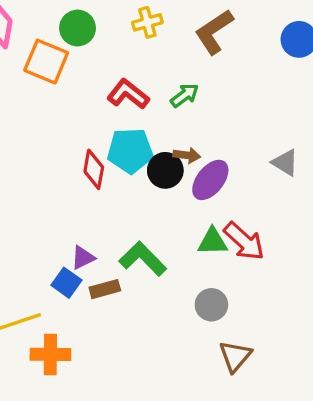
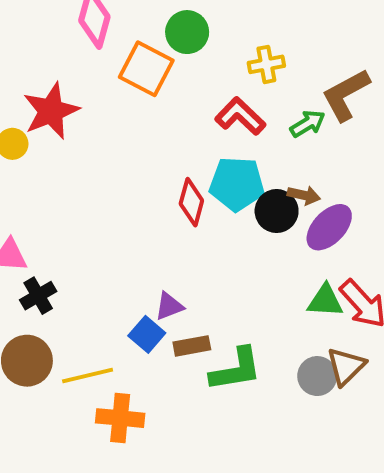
yellow cross: (147, 22) -> (266, 64), moved
brown L-shape: (214, 32) -> (346, 95), moved
green L-shape: (143, 259) -> (236, 369), moved, turned 120
brown triangle: (235, 356) -> (346, 366), moved

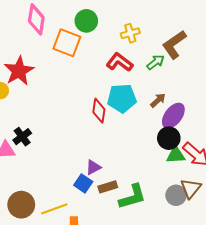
brown arrow: (304, 195) -> (158, 100), turned -49
black circle: (277, 211) -> (169, 138), moved
black cross: (38, 296) -> (22, 137), moved

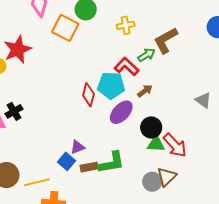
red L-shape: (120, 62) -> (127, 67), moved
purple ellipse: (173, 116) -> (121, 112), moved
green L-shape: (132, 197) -> (112, 163), moved

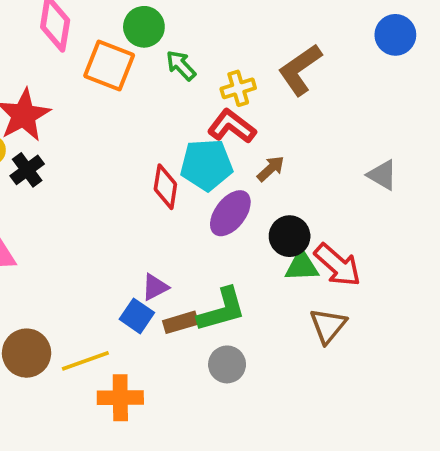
yellow cross: (126, 25) -> (238, 88), moved
green arrow: (146, 55) -> (181, 65), moved, turned -96
black cross: (14, 111) -> (27, 170), moved
gray circle: (152, 182) -> (227, 364), moved

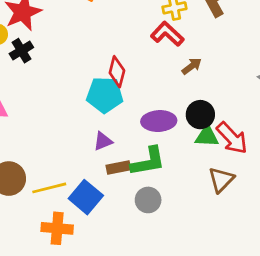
cyan pentagon: (206, 165) -> (105, 95), moved
purple ellipse: (230, 213) -> (159, 121), moved, turned 44
blue square: (137, 316) -> (86, 197), moved, size x1.4
orange cross: (120, 398) -> (57, 228), moved

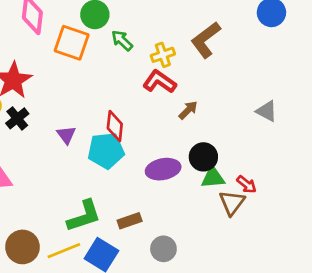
red arrow: (232, 138) -> (247, 184), moved, size x0.6
purple triangle: (103, 141) -> (66, 135), moved, turned -36
green L-shape: (148, 161) -> (84, 216), moved
brown triangle: (221, 180) -> (232, 203), moved

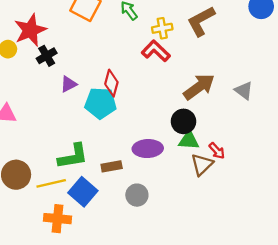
brown arrow: (188, 110) -> (199, 87), moved, size x1.8
black cross: (17, 118) -> (47, 56), moved
purple triangle: (66, 135) -> (69, 84), turned 30
purple ellipse: (163, 169) -> (148, 149), moved

